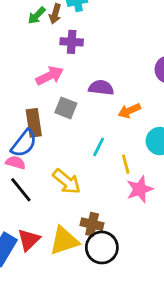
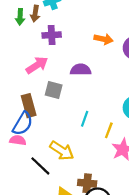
green arrow: (37, 15) -> (20, 17), turned -35
orange arrow: (129, 111) -> (104, 39), moved, turned -138
yellow line: (126, 164) -> (109, 130), turned 42
black line: (21, 190) -> (40, 166), moved

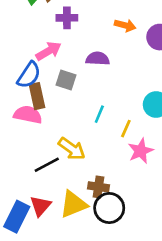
blue semicircle: (23, 124) -> (29, 75), moved
pink semicircle: (18, 140) -> (28, 115), moved, size x1.5
black line: (40, 166) -> (47, 165), turned -75

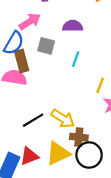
cyan line: (99, 114) -> (76, 59), moved
yellow arrow: (72, 149) -> (63, 119), moved
red triangle: (40, 206) -> (29, 156), turned 30

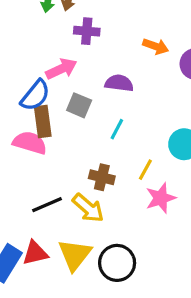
brown cross: (79, 137) -> (102, 177), moved
yellow triangle: (58, 153) -> (75, 255), turned -35

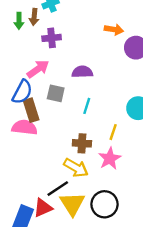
orange arrow: (156, 46) -> (114, 30), moved
pink star: (161, 198) -> (110, 159), moved
black line: (47, 205) -> (58, 189), moved

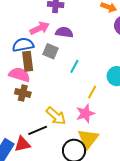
purple semicircle: (82, 72) -> (64, 32), moved
blue semicircle: (22, 92) -> (23, 45), turned -140
brown cross: (82, 143) -> (23, 93), moved
yellow triangle: (72, 204) -> (88, 139), moved

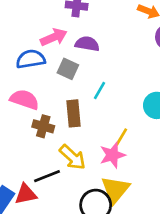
brown rectangle: (28, 61) -> (74, 113), moved
yellow line: (92, 92) -> (121, 137), moved
brown cross: (23, 93) -> (43, 126), moved

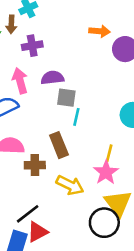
pink arrow: (54, 37) -> (20, 81), turned -65
gray square: (68, 69) -> (66, 98), moved
black line: (47, 176) -> (28, 214), moved

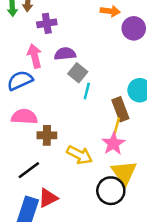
gray square: (66, 98) -> (78, 73), turned 30
brown rectangle: (59, 145) -> (120, 109), moved
black line: (28, 214) -> (29, 170), moved

